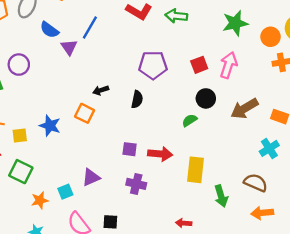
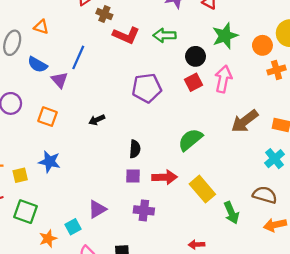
black circle: (206, 98) -> (196, 56), moved
black semicircle: (137, 99) -> (135, 149), moved
orange square: (85, 113) -> (47, 117), moved
green semicircle: (190, 120) -> (190, 140), size x1.6
yellow rectangle: (196, 170) -> (202, 189), turned -40

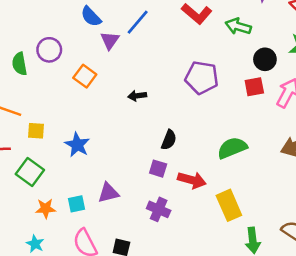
blue star: (49, 162) -> (77, 145), moved

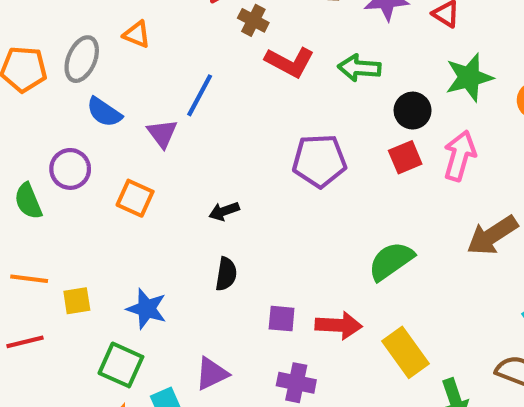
blue semicircle: (91, 17) -> (104, 112), moved
black semicircle: (169, 140) -> (226, 274), moved
green square: (30, 172) -> (121, 365), moved

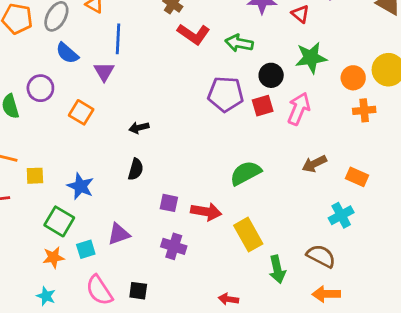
blue line: (200, 95) -> (118, 39), moved, turned -32
purple pentagon: (319, 161) -> (226, 94), moved
brown arrow: (492, 235) -> (314, 164), size x0.7

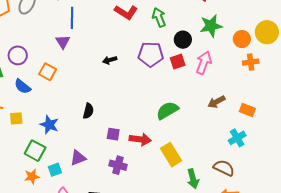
green arrow: (239, 43) -> (159, 17), turned 60
blue semicircle: (67, 53) -> (23, 86), moved
black arrow: (139, 128) -> (110, 60), moved

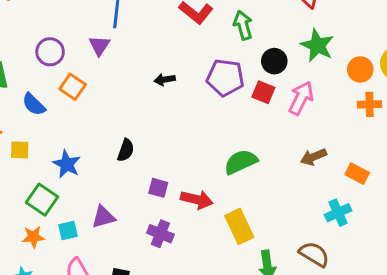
green star: (211, 26) -> (317, 45), turned 30
purple circle: (18, 55) -> (50, 52), moved
red square: (178, 62) -> (263, 92), turned 35

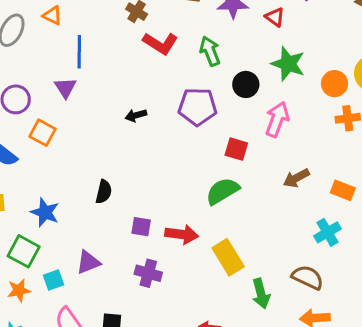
red square: (263, 92) -> (236, 149), moved

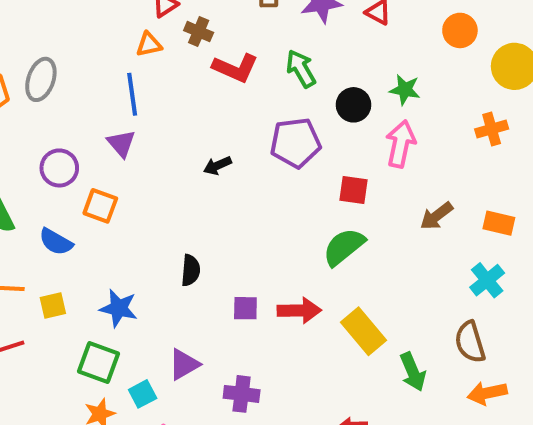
orange triangle: (52, 15) -> (149, 44), moved, turned -30
green star: (288, 64) -> (405, 90), moved, size x0.7
orange circle: (335, 84) -> (460, 30), moved
purple cross: (148, 273) -> (242, 394), moved
brown semicircle: (308, 277) -> (470, 342), turned -124

